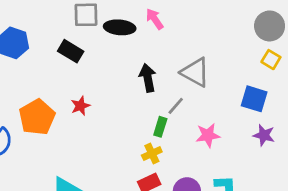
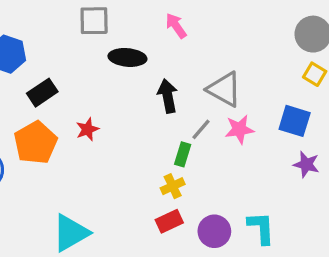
black ellipse: (120, 27) -> (127, 57), moved
black rectangle: (71, 51) -> (42, 93), moved, turned -65
pink star: (208, 135) -> (239, 129), moved

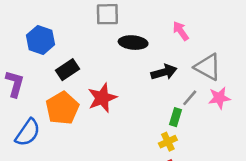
pink arrow: (176, 26) -> (181, 31), moved
black arrow: (168, 96) -> (164, 72), turned 85
red star: (87, 129) -> (102, 98), size x1.6

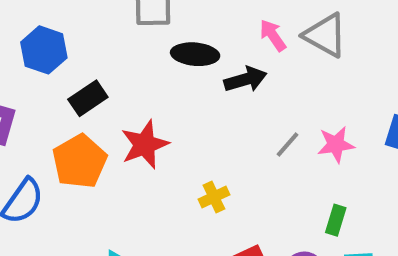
gray triangle: (208, 67) -> (325, 35), moved
black arrow: (164, 72) -> (245, 79), moved
green rectangle: (176, 117) -> (336, 220), moved
yellow cross: (168, 142) -> (214, 197), moved

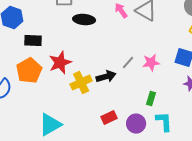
black arrow: (245, 79) -> (106, 77), moved
black rectangle: (88, 98) -> (33, 41), turned 36
yellow cross: (214, 197) -> (81, 83), moved, size x1.5

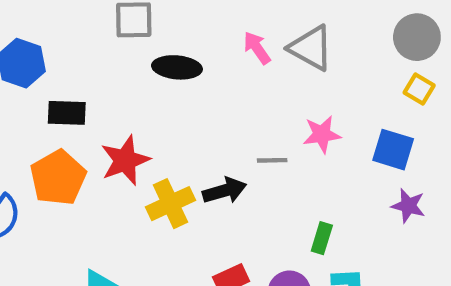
gray line: (128, 63) -> (272, 160), turned 48
pink star: (151, 63) -> (322, 134), moved

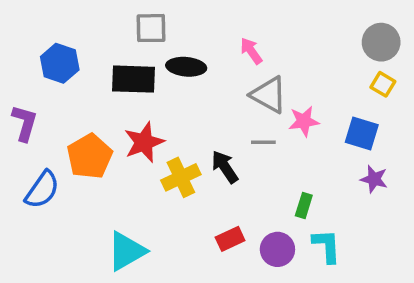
gray triangle: (311, 48) -> (269, 95), moved
black rectangle: (67, 113) -> (133, 79), moved, size x1.4
black arrow: (225, 191) -> (225, 167), turned -108

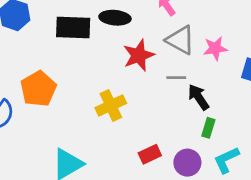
pink star: (304, 121) -> (215, 48), moved
red star: (144, 142) -> (139, 55), moved
black arrow: (225, 167) -> (199, 97), moved
cyan L-shape: (327, 246) -> (226, 160), turned -112

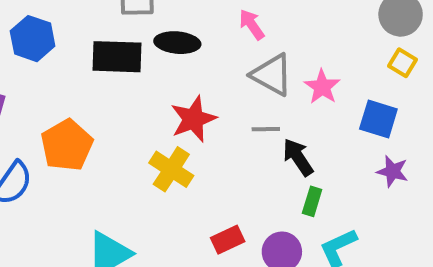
pink star: (215, 48) -> (322, 87), turned -30
red star: (139, 55) -> (193, 119), moved
yellow cross: (111, 105) -> (171, 169), turned -32

